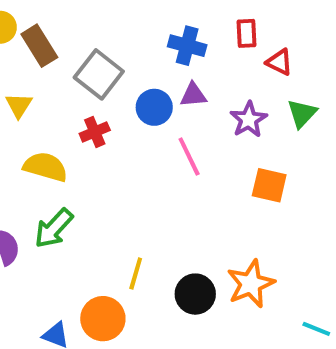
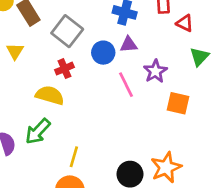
purple star: (249, 120) -> (155, 71), moved
yellow semicircle: (45, 167) -> (50, 95), moved
yellow line: (136, 273) -> (74, 157), moved

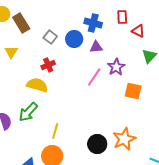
gray square: (67, 31) -> (50, 37), size x0.6
blue circle: (103, 53) -> (74, 39), moved
pink line: (126, 85) -> (94, 77), turned 60

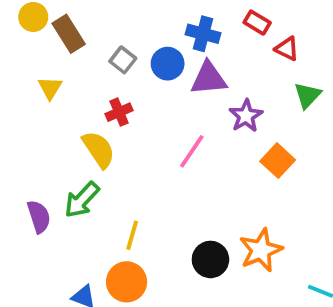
red rectangle: (122, 17) -> (257, 23), turned -56
purple triangle: (96, 47) -> (209, 79), size x1.5
pink line: (94, 77) -> (192, 151), moved
yellow semicircle: (37, 85) -> (99, 149), turned 40
orange square: (133, 91) -> (278, 161), turned 30

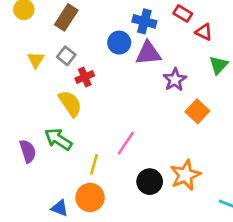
brown rectangle: (69, 34) -> (66, 17), moved, turned 65
gray square: (123, 60) -> (66, 56), moved
pink line: (192, 151) -> (126, 143), moved
green arrow: (82, 200) -> (58, 139), turned 80

